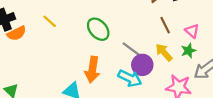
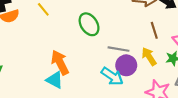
gray line: (132, 50) -> (119, 49), turned -36
orange arrow: (92, 70) -> (60, 63), moved, turned 135

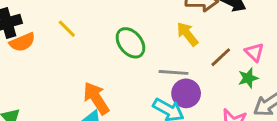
brown line: (154, 30) -> (221, 57), moved, turned 70
yellow arrow: (149, 56) -> (187, 34), moved

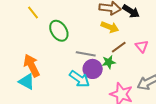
yellow line: (67, 29) -> (33, 13), moved
yellow arrow: (187, 34) -> (110, 27), moved, turned 144
green star: (248, 78) -> (109, 62), moved

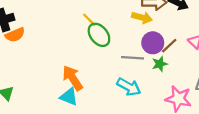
yellow line: (33, 13) -> (89, 20), moved
yellow arrow: (110, 27) -> (142, 18), moved
purple circle: (93, 69) -> (153, 43), moved

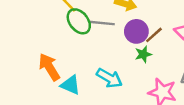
gray line: (133, 58) -> (102, 23), moved
cyan triangle: (69, 97) -> (70, 85), moved

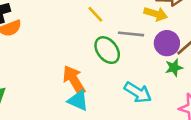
green ellipse: (79, 21) -> (107, 50), moved
cyan triangle: (70, 85) -> (78, 101), moved

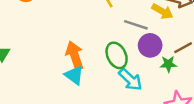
purple circle: (167, 43) -> (150, 45), moved
green ellipse: (107, 50) -> (117, 55), moved

